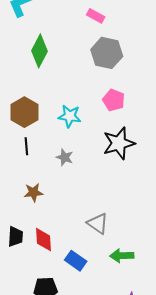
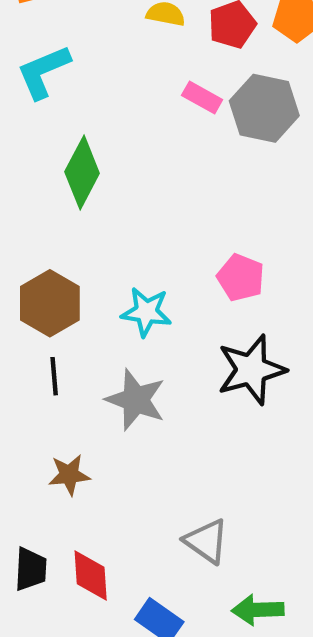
gray hexagon: (107, 53) -> (264, 108), moved
gray star: (65, 157) -> (136, 400), size x1.6

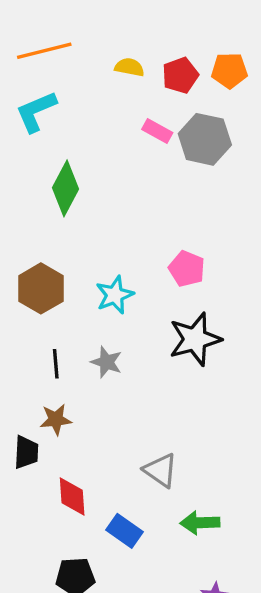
cyan star: (146, 312) -> (115, 295), turned -30
black line: (54, 376) -> (56, 364), moved
gray star: (136, 400) -> (107, 362), size x0.7
black trapezoid: (31, 569) -> (26, 452), moved

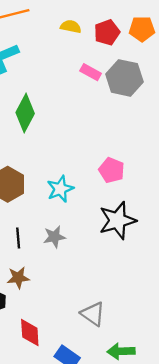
gray star: (107, 362) -> (54, 237), turned -30

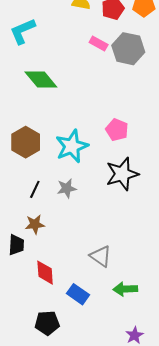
green diamond: (25, 113) -> (41, 79), turned -68
cyan star: (60, 189) -> (72, 146), size x1.4
black line: (18, 238) -> (35, 189), turned 30

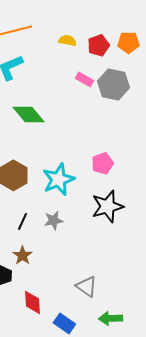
pink pentagon: (117, 130) -> (102, 163), turned 30
brown star: (35, 224) -> (22, 255), turned -30

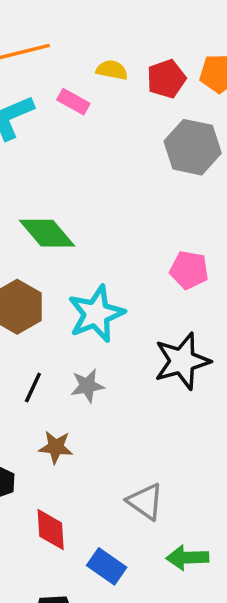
pink rectangle: (84, 79) -> (73, 102), moved
green diamond: (28, 114) -> (47, 233), moved
pink pentagon: (102, 163) -> (189, 270), moved, turned 30
brown star: (22, 255) -> (56, 447), moved, turned -30

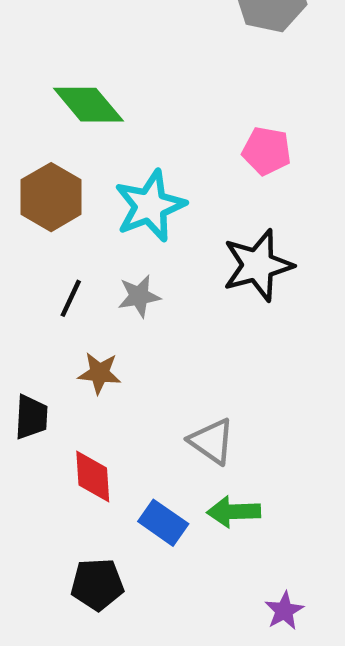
green arrow: (187, 558) -> (234, 512), moved

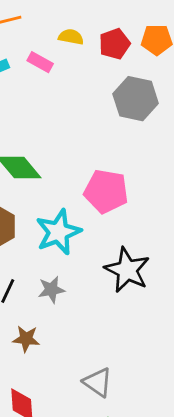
pink pentagon: (267, 151) -> (106, 191), moved, size x1.4
black star: (258, 265) -> (127, 270), turned -30

